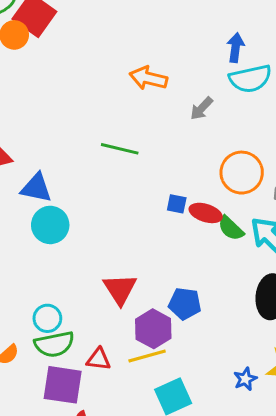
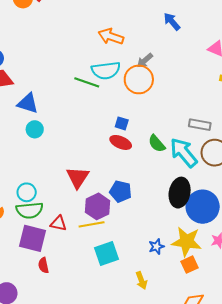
blue arrow: (236, 48) -> (172, 22), turned -54
cyan semicircle: (250, 79) -> (106, 70), moved
orange circle: (242, 173) -> (139, 79), moved
red ellipse: (206, 213) -> (121, 142), moved
cyan circle: (50, 225) -> (35, 129), size x0.7

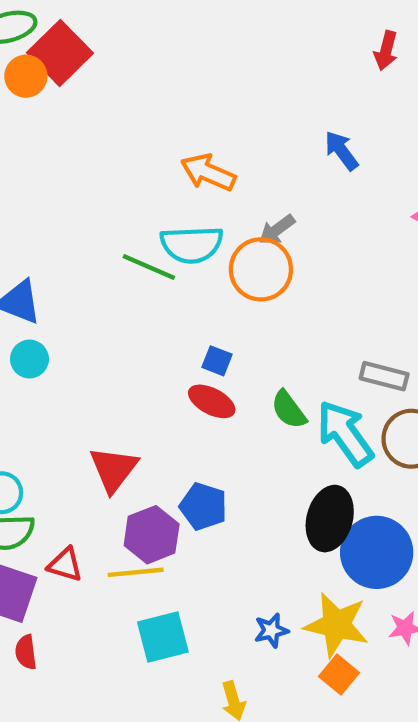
orange square: (189, 265) -> (339, 675), turned -30

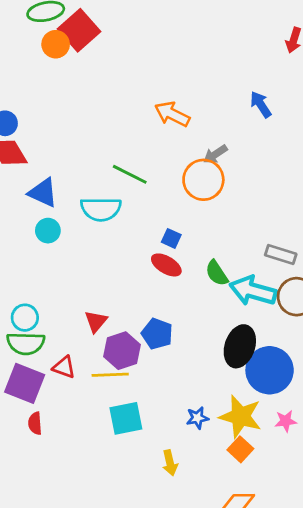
cyan semicircle: (192, 245) -> (101, 209), moved
cyan arrow: (345, 433) -> (253, 291), turned -42
red triangle: (114, 469) -> (96, 321), moved, size x0.7

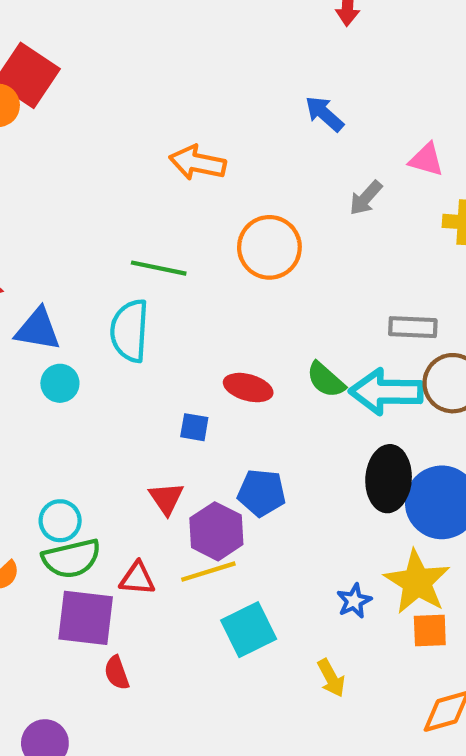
gray arrow: (215, 154) -> (366, 198), moved
cyan semicircle: (101, 209) -> (130, 331), turned 108
blue square: (171, 238) -> (194, 427), moved
yellow star: (240, 416) -> (417, 582), turned 30
orange square: (240, 449) -> (430, 630), turned -30

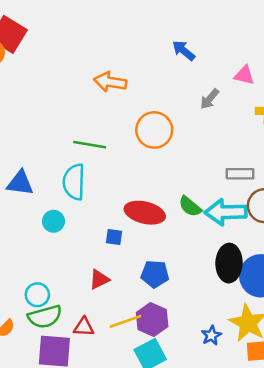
cyan circle: (60, 383) -> (54, 221), moved
red ellipse: (248, 388) -> (145, 213), size x1.4
red triangle: (166, 498) -> (99, 279), turned 40
purple hexagon: (216, 531) -> (152, 320), moved

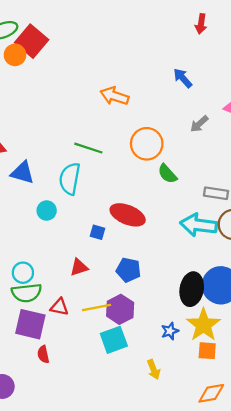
green semicircle: (190, 206) -> (167, 174), moved
black ellipse: (229, 263) -> (192, 289), moved

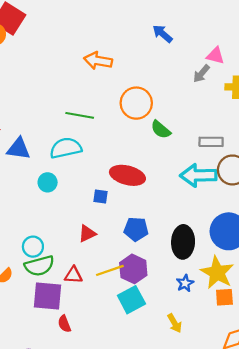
gray arrow: (199, 124) -> (201, 74), moved
cyan semicircle: (70, 179) -> (66, 148), turned 76
black ellipse: (192, 289) -> (183, 242), moved

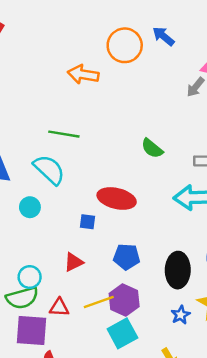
blue arrow: (162, 34) -> (164, 36), moved
orange circle: (136, 103) -> (125, 45), moved
cyan semicircle: (66, 148) -> (49, 170), turned 56
cyan circle: (33, 247) -> (30, 277), moved

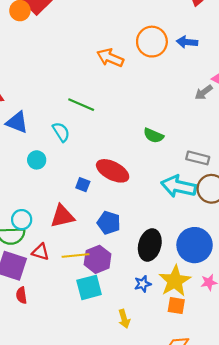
blue arrow: (164, 36) -> (187, 42), turned -48
green semicircle: (152, 148) -> (154, 136), turned -30
cyan semicircle: (49, 170) -> (61, 132), size x0.7
red triangle: (74, 262) -> (62, 216), size x1.4

